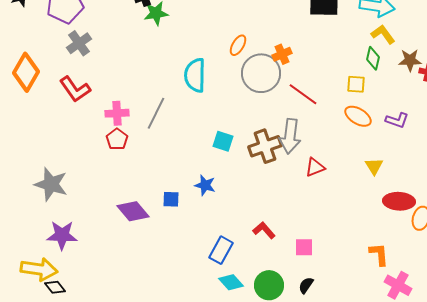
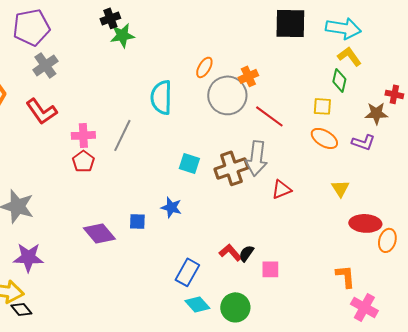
brown star: (410, 60) -> (376, 113), moved
black semicircle: (306, 285) -> (246, 253), moved

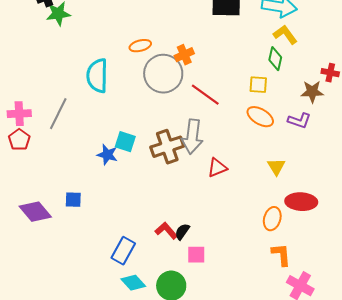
orange ellipse: (204, 67) -> (140, 46), turned 45
blue star: (171, 207) -> (107, 155), moved
orange ellipse: (387, 240) -> (272, 219), moved
pink square: (270, 269) -> (196, 255), moved

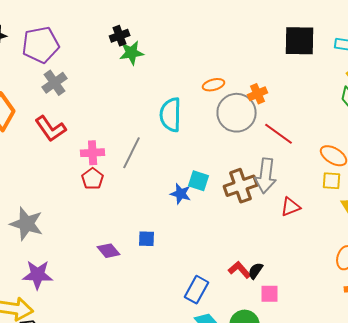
yellow square: (258, 85) -> (332, 181), moved
purple diamond: (35, 212) -> (109, 251), size x0.7

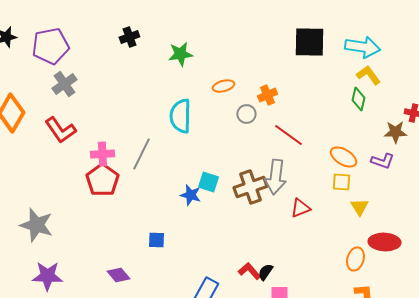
green star: (132, 53) -> (180, 54), moved
gray circle: (237, 113) -> (246, 114), size x0.5
red pentagon: (93, 179) -> (102, 180), size x1.5
purple diamond: (109, 251) -> (118, 275), moved

